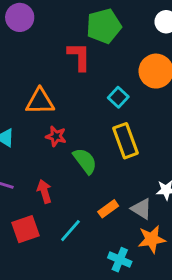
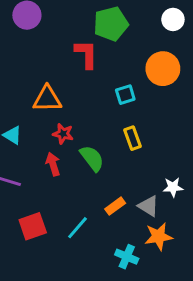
cyan square: (118, 97) -> (125, 95), turned 30
yellow rectangle: (126, 141) -> (132, 138), size x0.7
red arrow: (44, 191) -> (53, 164), moved

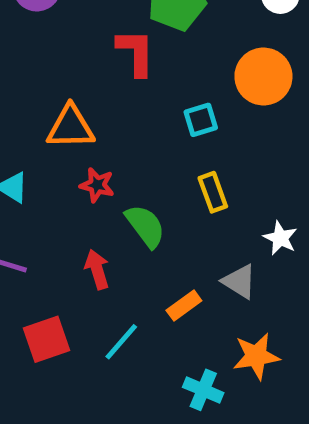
red arrow: (53, 164) -> (97, 269), moved
white star: (173, 187) -> (280, 238), moved, turned 30
gray triangle: (148, 206) -> (239, 281), moved

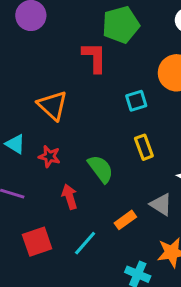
orange triangle: (71, 127) -> (53, 105), turned 44
red star: (97, 185) -> (49, 156), moved

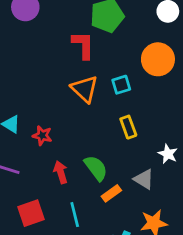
orange triangle: (53, 105) -> (85, 89), moved
green semicircle: (101, 169) -> (96, 168), moved
cyan line: (85, 243) -> (75, 215), turned -55

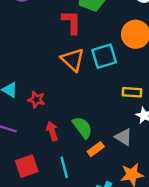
cyan square: (121, 85) -> (104, 56), size x1.5
yellow rectangle: (128, 127) -> (132, 92), moved, turned -66

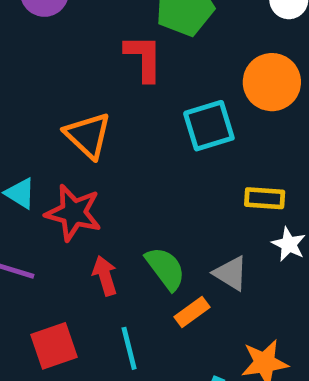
orange triangle: (73, 60) -> (88, 135), moved
red star: (36, 100) -> (73, 213), size x1.6
gray triangle: (123, 137) -> (231, 273), moved

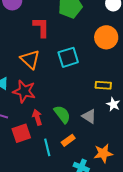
red L-shape: (144, 58) -> (41, 27), moved
cyan square: (209, 126) -> (68, 57), moved
orange rectangle: (192, 312) -> (68, 140), moved
red square: (54, 346) -> (21, 133), moved

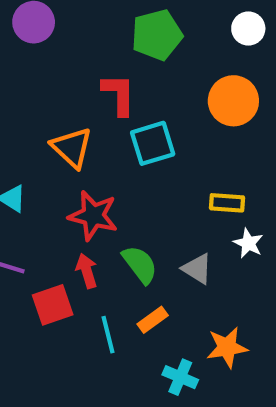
red L-shape: (41, 27) -> (119, 94), moved
red star: (24, 91) -> (93, 216), moved

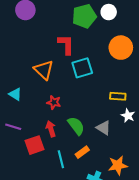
white circle: (248, 29) -> (109, 12), moved
red star: (93, 216) -> (54, 102), size x0.6

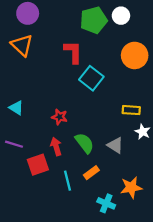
cyan square: (82, 68) -> (91, 78), turned -35
orange triangle: (44, 70) -> (22, 45), moved

